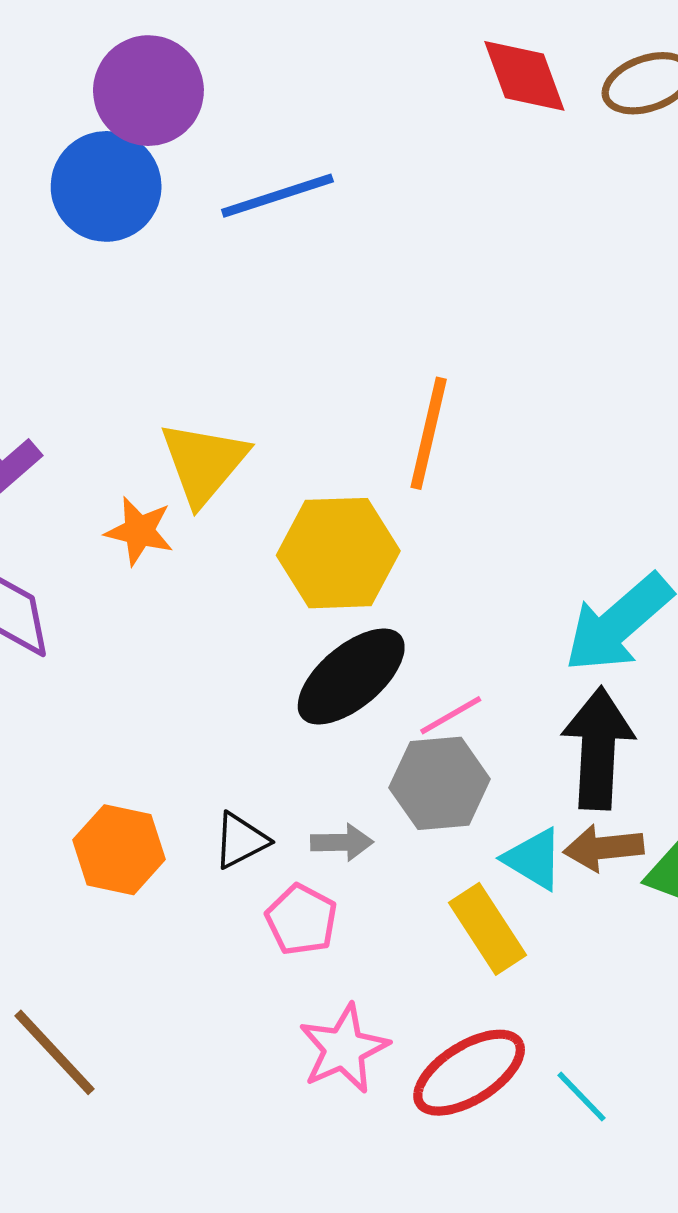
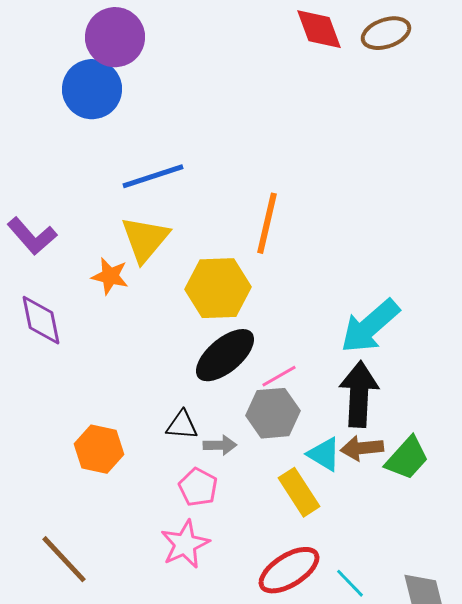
blue line: (277, 196) -> (153, 176), moved
black triangle: (241, 840) -> (182, 425), moved, turned 32
pink star: (344, 1049) -> (185, 544), moved

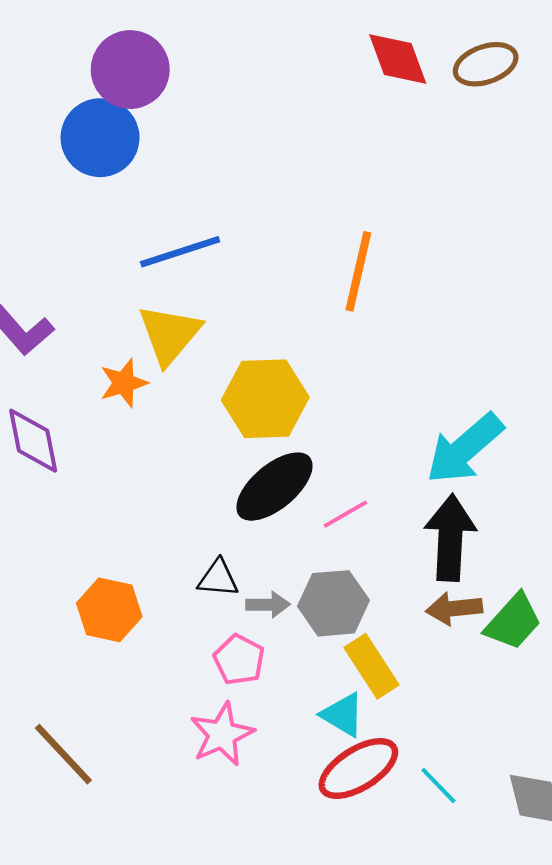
orange line: (267, 223) -> (358, 271), moved
orange star: (110, 276) -> (124, 383), turned -30
gray hexagon: (273, 413) -> (333, 603), moved
cyan triangle: (324, 454) -> (343, 715), moved

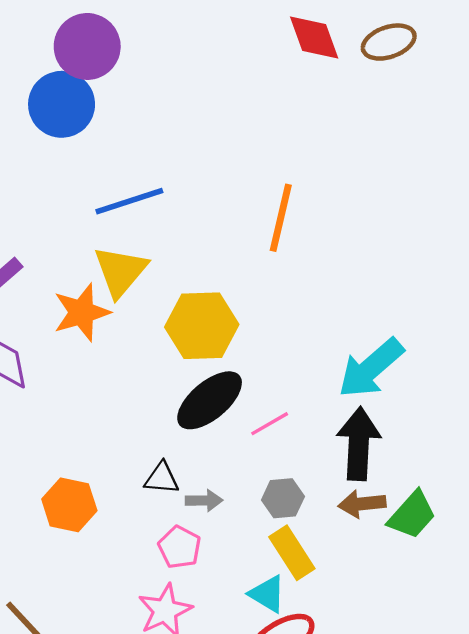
orange star: (124, 383) -> (82, 312), size x1.4
gray hexagon: (333, 603) -> (283, 498), moved, size x0.7

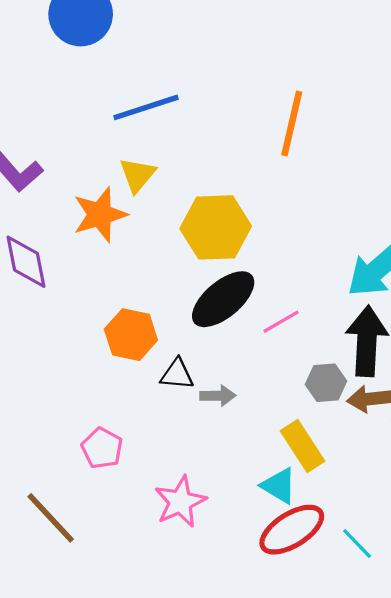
yellow triangle: (121, 271) -> (137, 175), size x0.7
gray hexagon: (283, 498) -> (326, 383), moved
orange hexagon: (69, 505) -> (131, 335), moved
pink pentagon: (179, 547) -> (102, 448), moved

